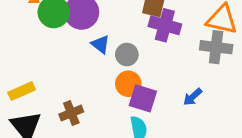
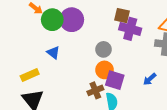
blue triangle: (101, 44) -> (53, 52), moved
brown cross: (71, 113) -> (95, 90), moved

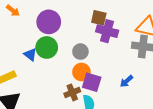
green circle: (52, 20) -> (47, 47), moved

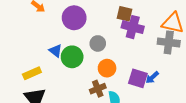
green circle: (47, 47) -> (72, 57), moved
gray circle: (80, 52) -> (98, 43), moved
purple square: (92, 82) -> (138, 78), moved

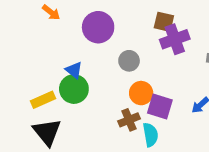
purple cross: (133, 27) -> (175, 39), turned -35
green circle: (72, 57) -> (74, 89), moved
purple square: (138, 78) -> (160, 106), moved

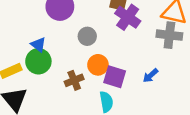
purple cross: (175, 39) -> (128, 17), turned -35
brown cross: (129, 120) -> (74, 80), moved

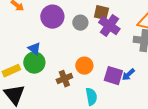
gray circle: (87, 36) -> (80, 23), moved
purple square: (115, 77) -> (113, 76), moved

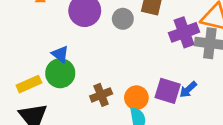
purple cross: (109, 26) -> (184, 32), moved, turned 35
orange circle: (84, 66) -> (136, 98), moved

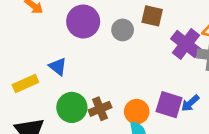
purple cross: (184, 32) -> (186, 44), turned -32
green circle: (60, 73) -> (72, 107), moved
yellow rectangle: (29, 84) -> (25, 83), moved

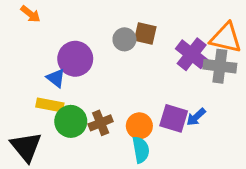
brown square: (152, 16) -> (145, 33), moved
purple circle: (83, 21) -> (75, 59), moved
yellow rectangle: (25, 83) -> (50, 105), moved, turned 35

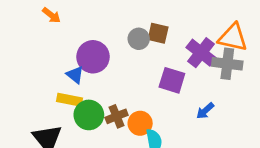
purple square: (174, 118) -> (172, 80), moved
orange circle: (139, 126) -> (140, 123), moved

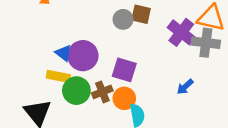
purple circle: (93, 57) -> (83, 56), moved
purple square: (172, 80) -> (124, 70), moved

